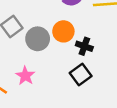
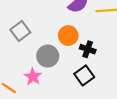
gray circle: (38, 39) -> (48, 56), moved

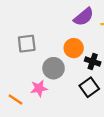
gray square: (20, 31) -> (27, 44), turned 30
pink star: (33, 77) -> (39, 88), turned 30

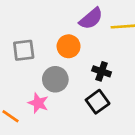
orange circle: (74, 48) -> (69, 46), moved
pink star: (39, 88) -> (38, 103), turned 30

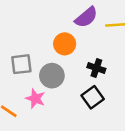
gray square: (24, 50) -> (21, 64), moved

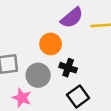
black cross: (96, 68) -> (68, 68), moved

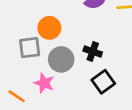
orange circle: (51, 44) -> (49, 28), moved

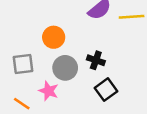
gray square: (30, 48) -> (23, 64), moved

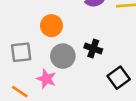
black square: (106, 90) -> (119, 78), moved

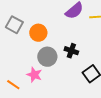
gray square: (21, 52) -> (14, 25), moved, turned 36

